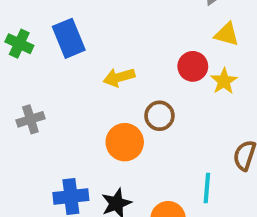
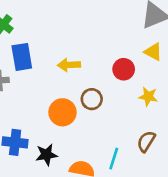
blue rectangle: (69, 38) -> (22, 57), moved
yellow star: (224, 81) -> (148, 97), moved, turned 30

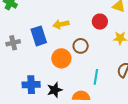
blue rectangle: (22, 57) -> (39, 36), moved
cyan line: (114, 159) -> (96, 77), moved

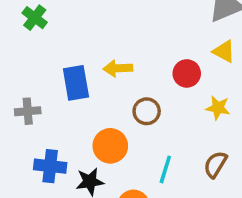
gray cross: (13, 43) -> (28, 111), moved
orange circle: (61, 58) -> (110, 146), moved

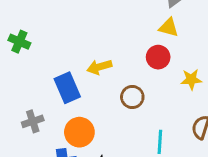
yellow triangle: (224, 51) -> (169, 27), moved
orange circle: (110, 146) -> (79, 132), moved

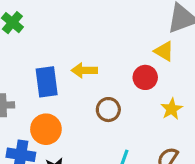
yellow star: (191, 79) -> (172, 109), turned 30

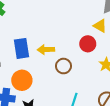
yellow arrow: (84, 70) -> (46, 50), moved

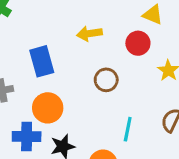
yellow arrow: (46, 50) -> (89, 34), moved

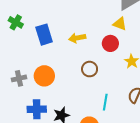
blue rectangle: (42, 61) -> (44, 35), moved
orange circle: (48, 108) -> (44, 76), moved

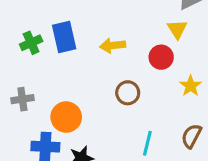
green cross: (16, 22) -> (31, 43), moved, turned 32
yellow triangle: (120, 24) -> (177, 29), turned 32
orange circle: (44, 76) -> (66, 117), moved

